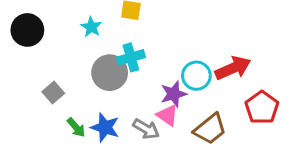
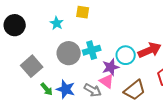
cyan cross: (131, 57) -> (92, 50), moved
gray square: (53, 92) -> (32, 66), size x1.5

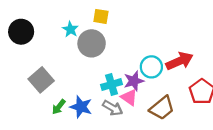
cyan cross: (92, 50) -> (111, 84), moved
gray circle: (69, 53) -> (92, 43), moved
green arrow: (47, 89) -> (59, 107), turned 80

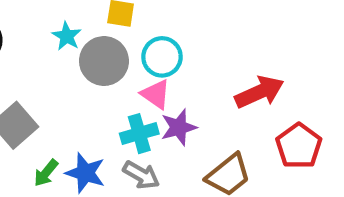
cyan circle: (151, 67) -> (162, 57), moved
pink triangle: (129, 97) -> (156, 94), moved

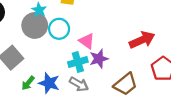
cyan circle: (162, 57) -> (59, 29), moved
gray circle: (104, 61) -> (35, 25), moved

